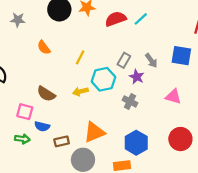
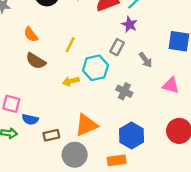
gray arrow: (151, 61) -> (146, 60), moved
purple star: (137, 77) -> (129, 24), moved
brown semicircle: (46, 94) -> (36, 61), moved

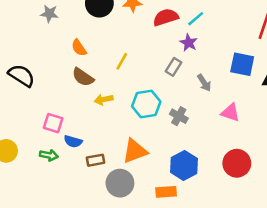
cyan hexagon: (95, 68) -> (146, 104), moved
yellow arrow: (71, 81) -> (104, 100), moved

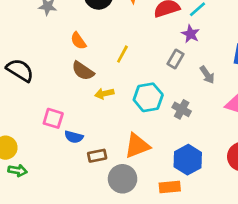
green arrow: (49, 155) -> (18, 170), moved

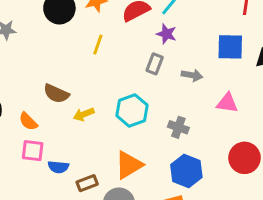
orange semicircle: (78, 41) -> (28, 121), moved
yellow line: (122, 54) -> (98, 45), moved
gray arrow: (207, 75) -> (192, 75), turned -36
gray cross: (182, 109) -> (178, 127), moved

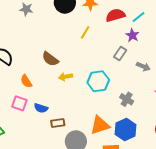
orange semicircle: (28, 121) -> (26, 81), moved
pink square: (33, 151) -> (19, 103), moved
orange triangle: (129, 165) -> (100, 125), moved

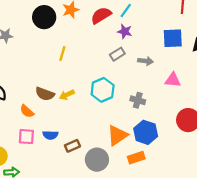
yellow line: (85, 32) -> (62, 54), moved
gray rectangle: (120, 54) -> (117, 54), turned 40
brown semicircle: (50, 59) -> (45, 94), moved

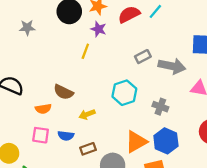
purple star: (125, 31) -> (98, 29), moved
gray arrow: (146, 61) -> (172, 66), size x1.6
yellow arrow: (67, 95) -> (87, 114), moved
orange semicircle: (27, 111) -> (43, 109), turned -56

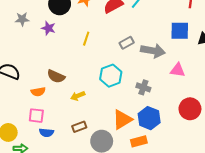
purple star: (98, 29) -> (48, 28), moved
yellow line: (85, 51) -> (86, 39), moved
blue semicircle: (66, 136) -> (46, 133), moved

